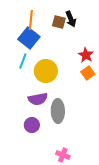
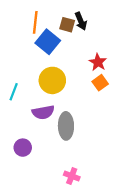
blue square: (29, 38) -> (48, 42), moved
cyan line: (23, 61) -> (14, 92), moved
purple circle: (32, 125) -> (23, 148), moved

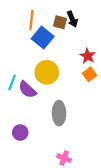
purple semicircle: (43, 112) -> (27, 90), moved, turned 54

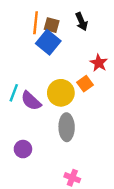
brown square: (60, 22) -> (52, 25), moved
yellow circle: (47, 72) -> (61, 93), moved
orange square: (90, 74) -> (85, 84), moved

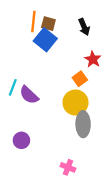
black arrow: (81, 22) -> (84, 27), moved
yellow circle: (61, 93) -> (75, 103), moved
gray ellipse: (67, 127) -> (83, 124), moved

